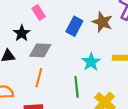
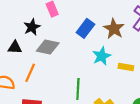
cyan star: (91, 62) -> (102, 56), moved
orange line: (39, 78) -> (30, 73), moved

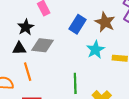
black triangle: (15, 47) -> (19, 48), moved
orange line: (30, 73) -> (28, 72), turned -36

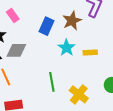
brown star: (105, 22) -> (72, 21), turned 30

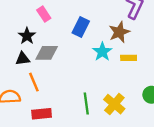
brown star: (72, 21) -> (119, 32), moved
green line: (52, 82) -> (86, 104), moved

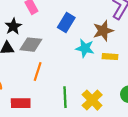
cyan star: (102, 52) -> (85, 48), turned -30
orange line: (34, 82) -> (38, 72), moved, turned 36

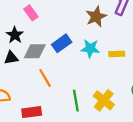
blue rectangle: (66, 22) -> (62, 43), moved, turned 30
brown star: (103, 31) -> (96, 16), moved
orange line: (38, 72) -> (45, 78), turned -42

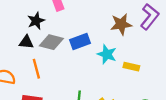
orange line: (45, 78) -> (36, 69), moved

